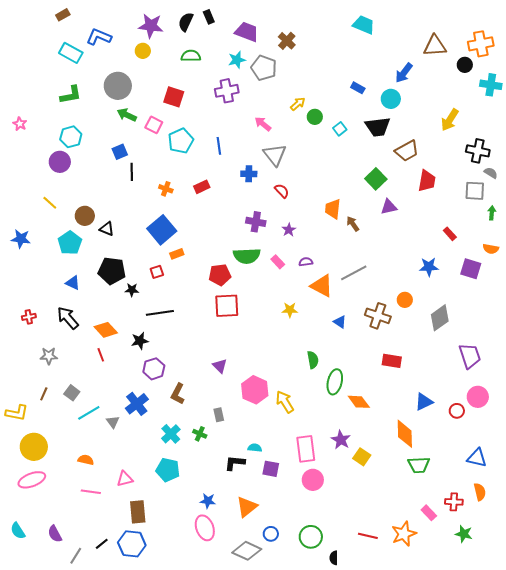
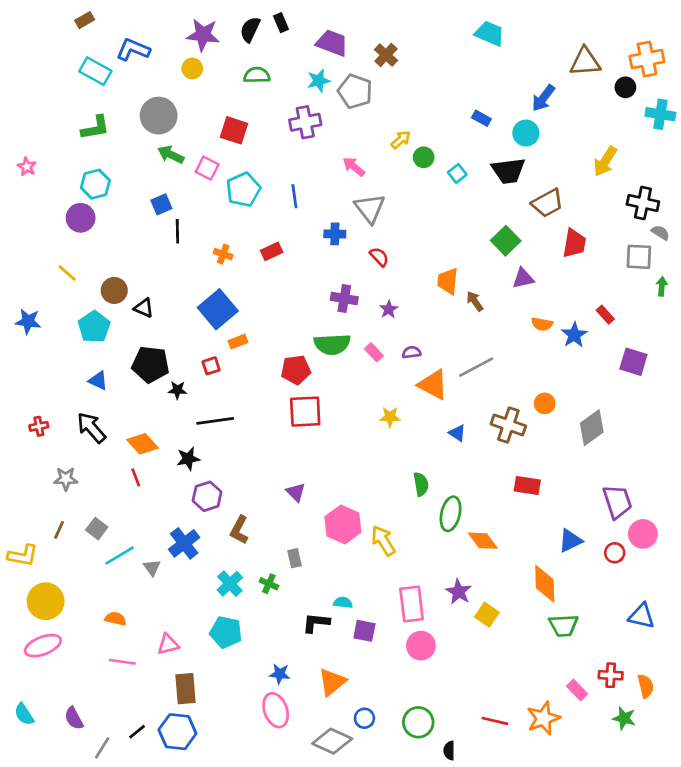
orange semicircle: (491, 249) -> (542, 324), moved
blue star: (429, 267) -> (574, 335), moved, turned -30
purple trapezoid: (470, 356) -> (617, 502), moved
orange semicircle: (480, 492) -> (646, 686), moved

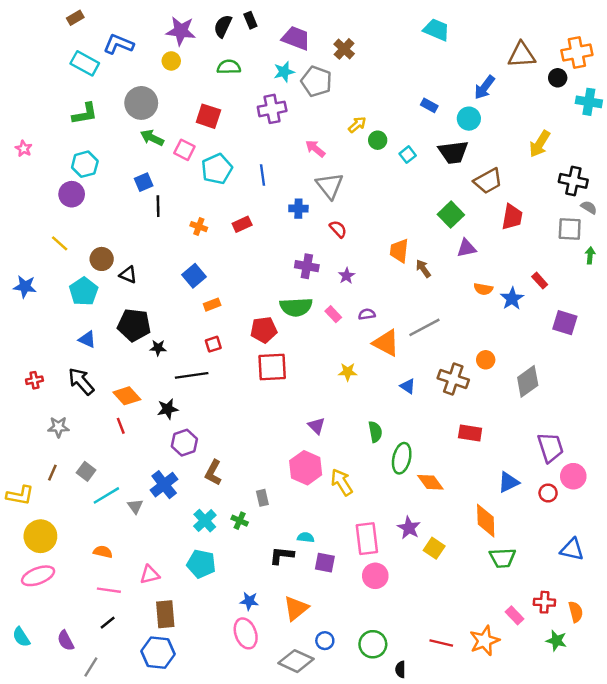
blue square: (218, 309) -> (194, 276), size x0.7
red square: (211, 366) -> (213, 344), moved
purple triangle: (296, 492) -> (316, 426), moved
black line: (137, 732) -> (108, 623), moved

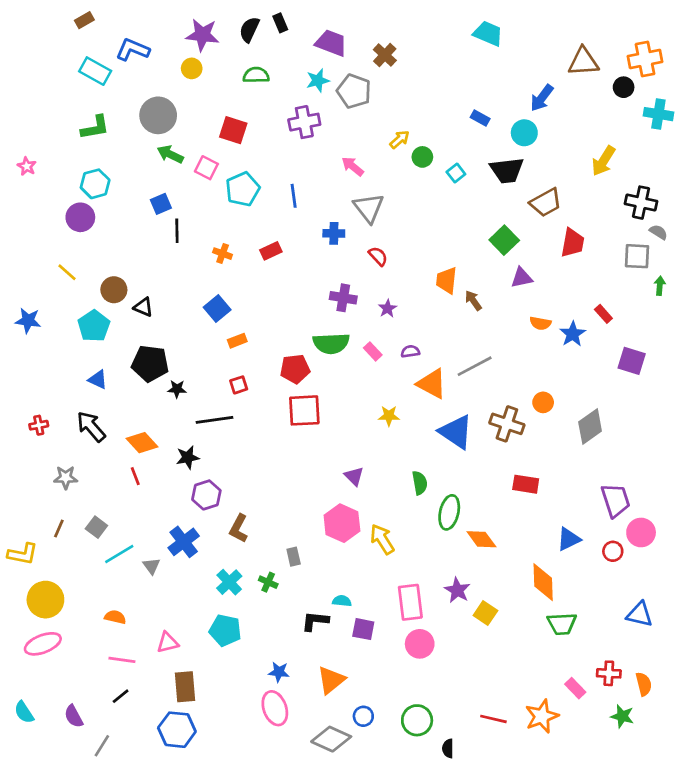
blue triangle: (408, 386) -> (456, 432), size x2.0

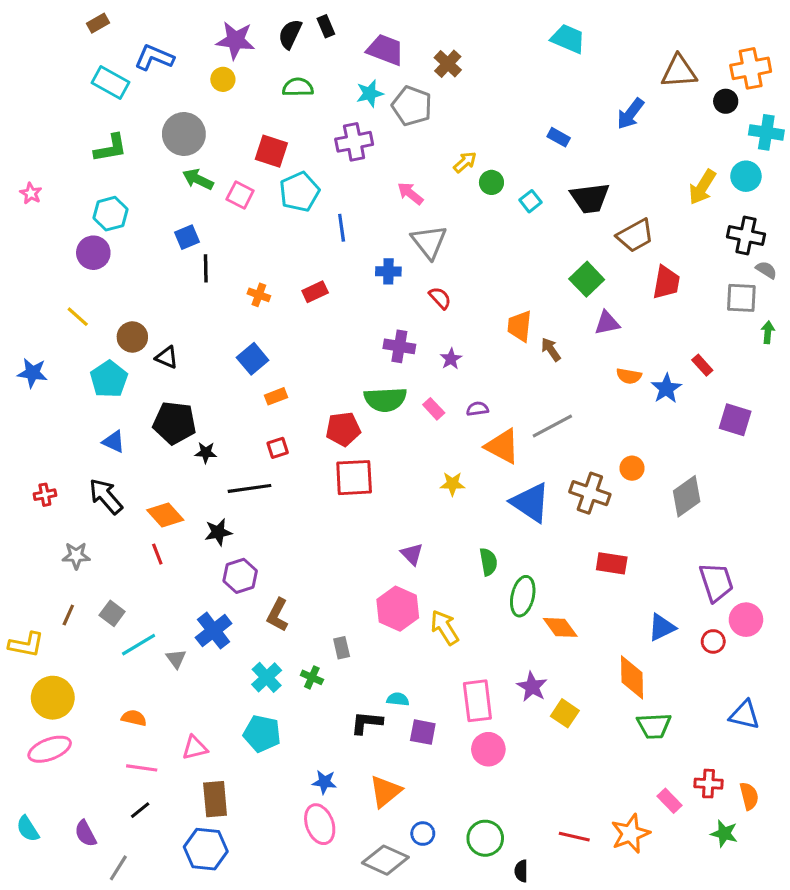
cyan circle: (524, 133) -> (746, 176), moved
cyan pentagon: (243, 189) -> (299, 192), moved

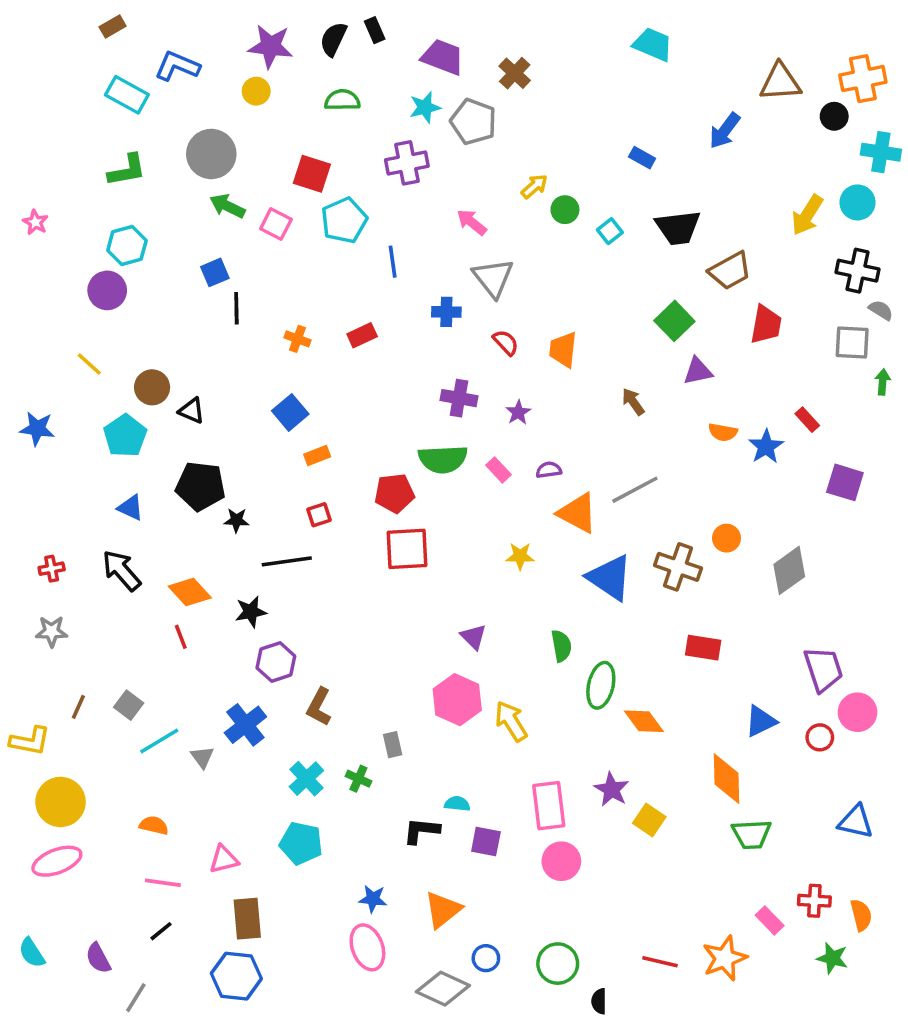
orange trapezoid: (520, 326) -> (563, 350), moved
gray star: (76, 556) -> (52, 631), moved

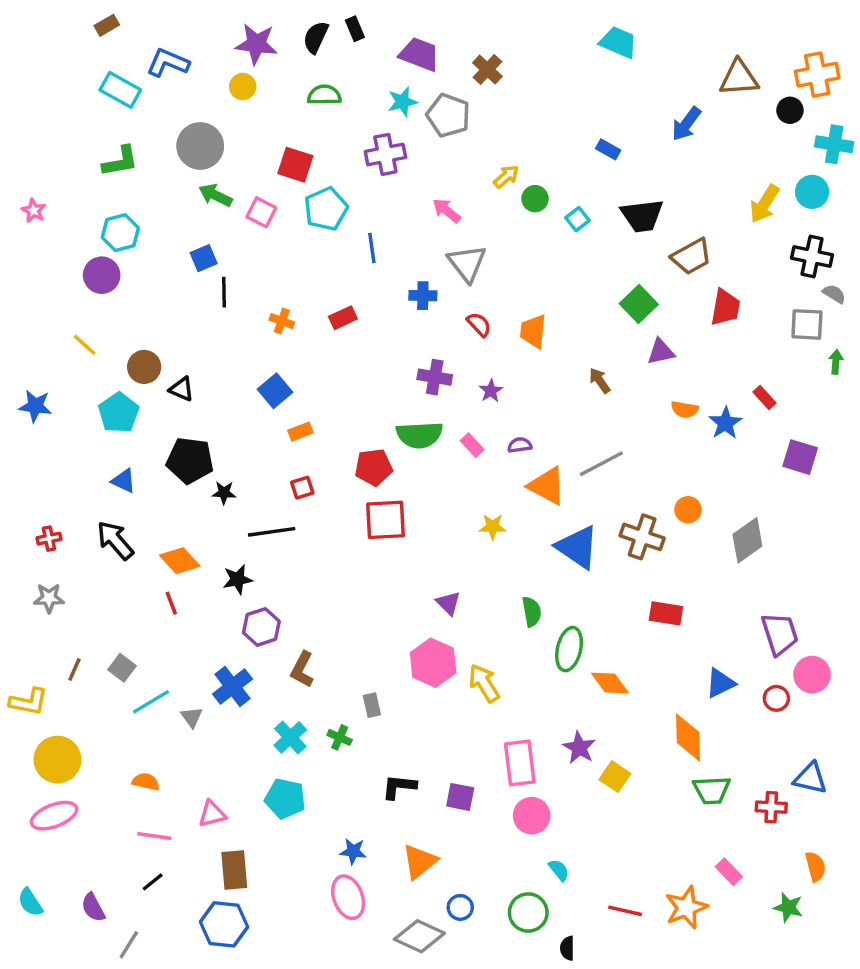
cyan semicircle: (457, 804) -> (559, 870), moved, turned 45
red cross: (814, 901) -> (771, 807), moved

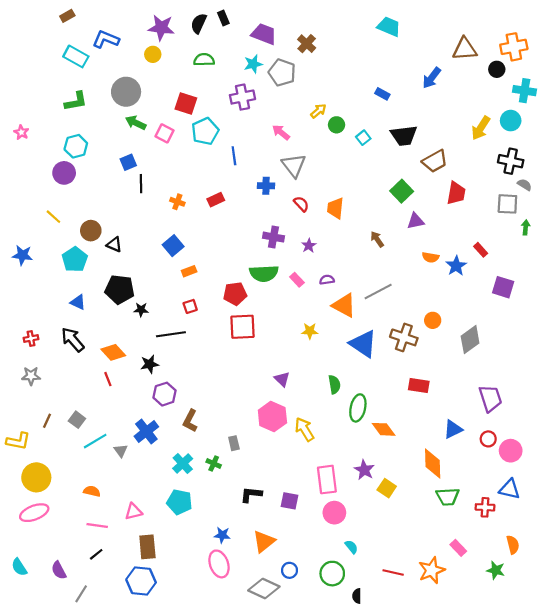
pink circle: (812, 675) -> (511, 451), moved

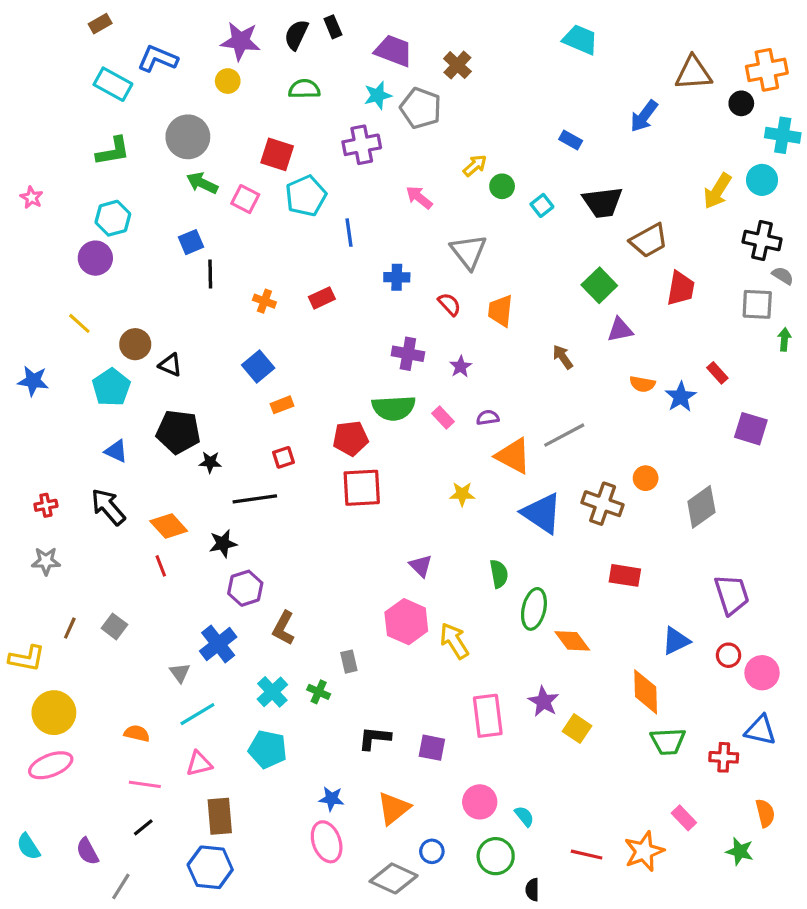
gray triangle: (294, 165) -> (469, 252), moved
cyan line: (95, 441) -> (197, 714), moved
pink circle: (334, 513) -> (480, 802), moved

